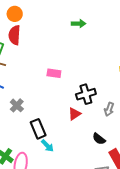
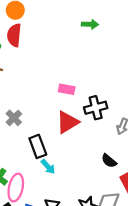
pink rectangle: (54, 73) -> (67, 89), moved
red triangle: (74, 114) -> (67, 122), moved, size x1.5

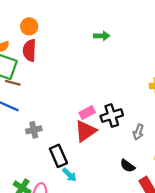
pink rectangle: (67, 89) -> (87, 112), moved, turned -35
gray cross: (14, 118) -> (34, 130), turned 35

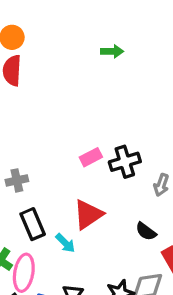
red triangle: (85, 131) -> (88, 214), moved
black rectangle: (58, 156) -> (33, 224), moved

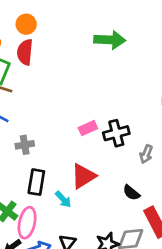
green arrow: (112, 51) -> (110, 40), size x1.6
black rectangle: (33, 224) -> (36, 182), turned 30

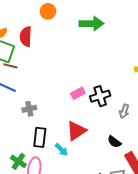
orange circle: (26, 24) -> (48, 11), moved

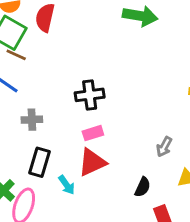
pink rectangle: (78, 93) -> (93, 133), moved
black cross: (100, 96) -> (90, 95), moved
black semicircle: (114, 142) -> (143, 187), turned -112

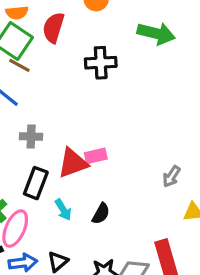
black cross: (90, 95) -> (101, 63), moved
red triangle: (92, 162) -> (73, 163), moved
black semicircle: (143, 187) -> (101, 214), moved

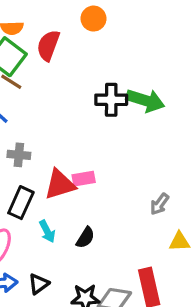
green arrow: (156, 33) -> (145, 101), moved
black cross: (101, 63) -> (111, 100), moved

